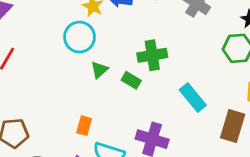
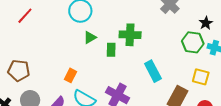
green rectangle: (131, 80) -> (111, 50), turned 48

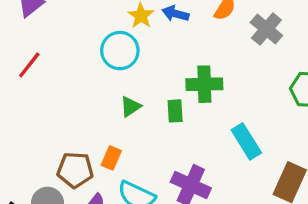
green triangle: (90, 37) -> (130, 107), moved
brown pentagon: (19, 70) -> (75, 170), moved

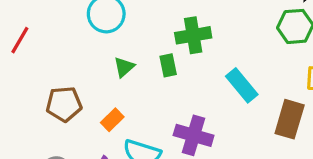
orange rectangle: (111, 158) -> (112, 120), turned 30
brown pentagon: (75, 170) -> (64, 104), moved

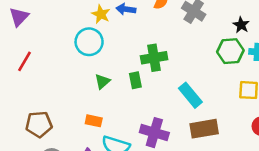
brown pentagon: (64, 104) -> (39, 124), moved
brown rectangle: (290, 119) -> (204, 129), moved, turned 64
orange rectangle: (112, 120) -> (94, 121), turned 56

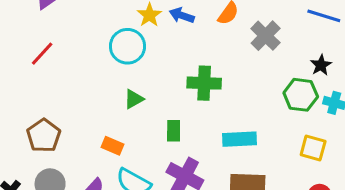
green rectangle: (135, 80) -> (174, 131), moved
cyan rectangle: (190, 95) -> (239, 139), turned -65
brown pentagon: (39, 124) -> (44, 136), turned 30

